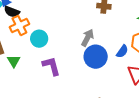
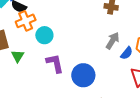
gray arrow: (88, 38) -> (113, 41), moved
blue circle: (96, 57) -> (83, 75), moved

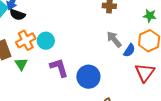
orange cross: (26, 21) -> (26, 40), moved
gray arrow: (113, 41) -> (114, 39), turned -66

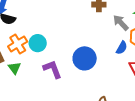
gray arrow: (114, 39) -> (121, 23), moved
blue circle: (88, 77) -> (85, 58), moved

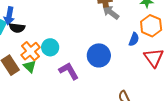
gray arrow: (121, 23) -> (111, 12), moved
green triangle: (14, 68) -> (30, 66), moved

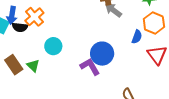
orange cross: (30, 51) -> (34, 17), moved
purple L-shape: (69, 71) -> (90, 67), moved

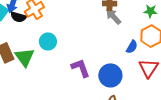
blue circle: (102, 54) -> (110, 75), moved
green triangle: (33, 66) -> (25, 57), size x1.5

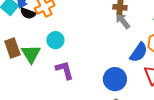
blue semicircle: (132, 47) -> (139, 52), size x1.5
purple L-shape: (81, 68) -> (65, 70), moved

